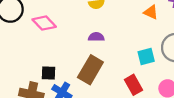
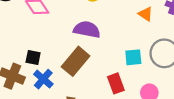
purple semicircle: (96, 37) -> (87, 29), size x1.6

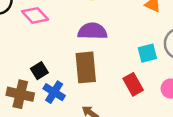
black square: (33, 57) -> (39, 71), turned -35
brown rectangle: (76, 61) -> (86, 67), turned -36

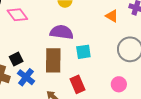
cyan square: (147, 53) -> (83, 52), moved
red rectangle: (133, 84) -> (78, 84), moved

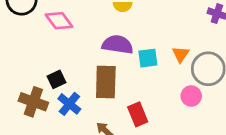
orange triangle: (112, 16) -> (181, 54), moved, turned 32
cyan square: (83, 52) -> (148, 58), moved
pink circle: (119, 84) -> (191, 96), moved

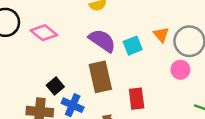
purple semicircle: (118, 45) -> (102, 41), turned 40
red rectangle: (138, 114) -> (137, 99), turned 30

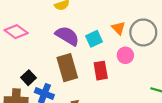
pink circle: (180, 70) -> (125, 55), moved
red rectangle: (137, 99) -> (101, 71), moved

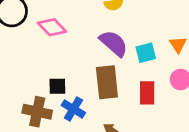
black square: (29, 78) -> (57, 86), turned 32

